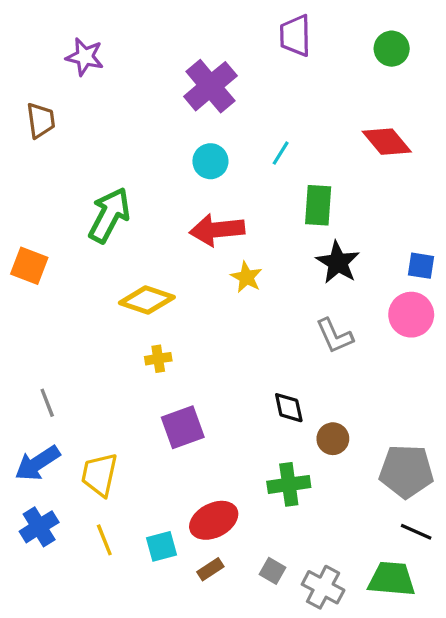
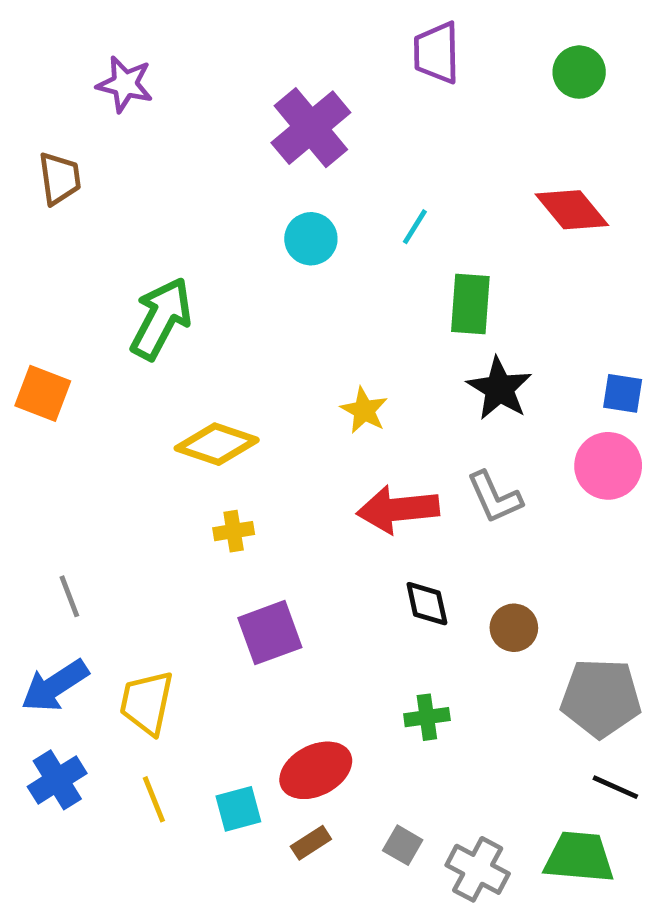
red arrow: (217, 230) -> (398, 509), moved
brown circle: (333, 439) -> (514, 628), moved
green cross: (289, 484) -> (427, 717), size x0.7

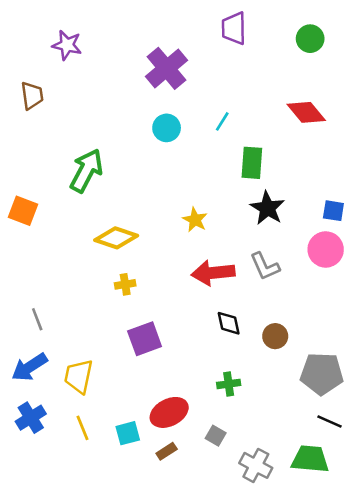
gray square: (403, 845) -> (216, 436), moved

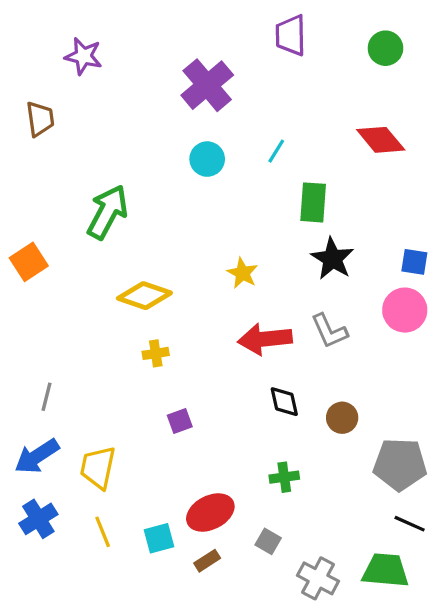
orange square: (23, 211) -> (29, 262), turned 36
gray line: (37, 319) -> (46, 397), turned 35
purple square: (145, 339) -> (180, 421), size x0.6

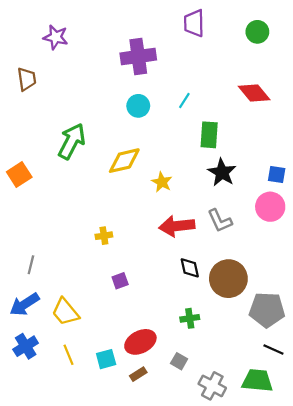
purple cross: (207, 85) -> (138, 56), turned 32
yellow diamond: (144, 296) -> (124, 161), moved, turned -32
brown circle: (342, 418) -> (228, 279), size x1.8
yellow trapezoid: (98, 468) -> (65, 312), turned -52

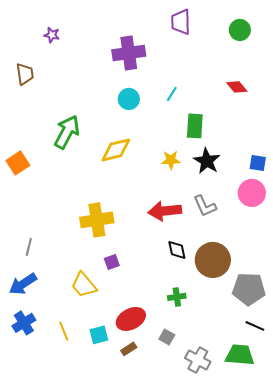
purple star: (56, 37) -> (52, 35), size x0.7
red diamond: (254, 93) -> (237, 87), size x0.7
yellow star: (162, 182) -> (171, 160), moved, turned -30
yellow cross: (104, 236) -> (97, 220), size x2.0
yellow trapezoid: (65, 312) -> (84, 285), moved

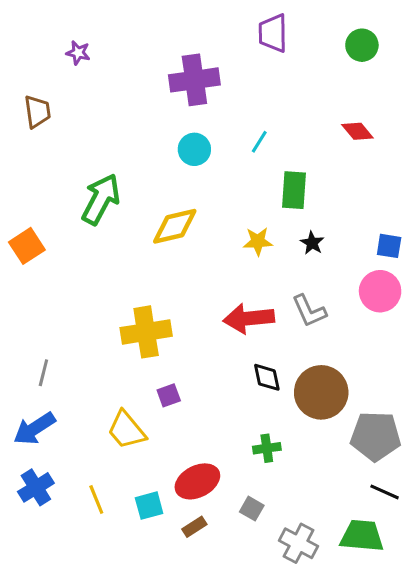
black star: (207, 161) -> (312, 243), size x0.6

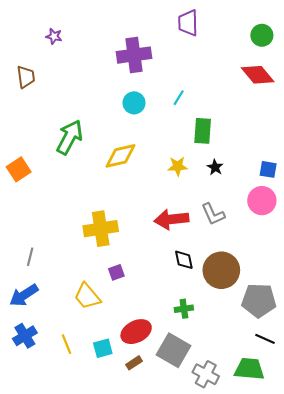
green circle: (362, 45) -> (262, 35), moved
red diamond: (357, 131) -> (258, 75), moved, size x1.5
gray square: (252, 509) -> (174, 350), size x2.0

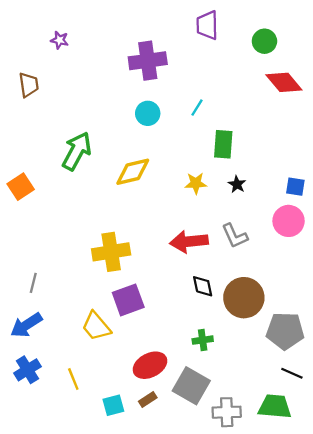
green circle: (262, 35) -> (264, 41), moved
purple square: (116, 272) -> (128, 300), size x1.8
cyan square: (103, 348) -> (113, 405), moved
gray cross: (206, 374) -> (227, 412), turned -30

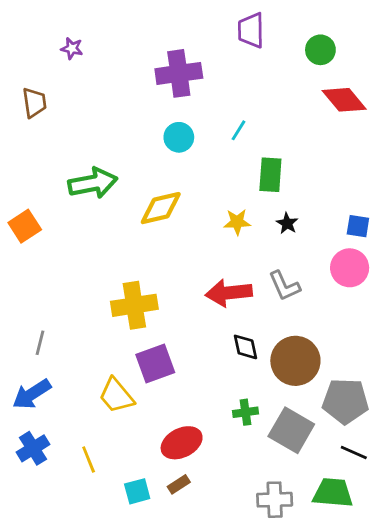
green arrow: (77, 151) -> (93, 183), turned 51
gray square: (191, 386) -> (291, 430), moved

